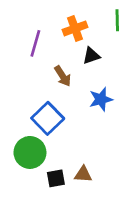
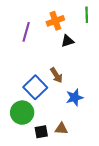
brown arrow: (63, 76) -> (56, 75), moved
blue star: (101, 99) -> (75, 97), moved

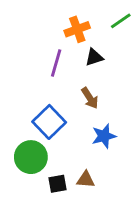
green line: (87, 15) -> (121, 21), turned 56
purple line: (26, 32) -> (56, 63), moved
brown arrow: (56, 75) -> (90, 98), moved

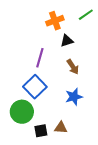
purple line: (56, 63) -> (40, 58), moved
brown arrow: (90, 98) -> (73, 67), moved

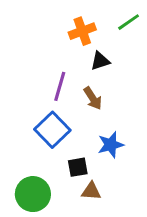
brown arrow: (73, 67) -> (93, 98), moved
green circle: (22, 112) -> (33, 194), moved
black square: (41, 131) -> (78, 167), moved

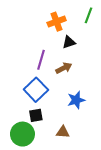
green line: (129, 22) -> (89, 15), turned -35
brown arrow: (93, 98) -> (64, 68), turned -84
black square: (78, 167) -> (36, 115), moved

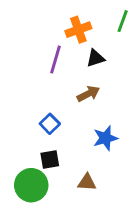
purple line: (41, 60) -> (55, 60), moved
blue square: (36, 90) -> (50, 124), size x0.6

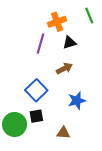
green line: (123, 21) -> (89, 16), turned -42
blue square: (50, 124) -> (36, 90), size x1.5
green circle: (31, 185) -> (15, 124), moved

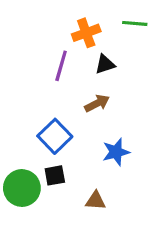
green line: (89, 16) -> (135, 23), turned -63

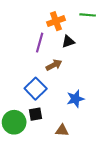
brown arrow: (97, 103) -> (54, 65), moved

